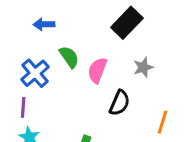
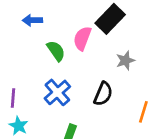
pink semicircle: (97, 70) -> (82, 38), moved
blue cross: (35, 73) -> (57, 92), moved

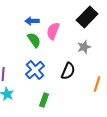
black rectangle: (110, 19) -> (87, 17), moved
blue arrow: (32, 20) -> (32, 21), moved

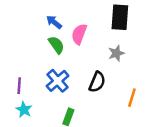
black rectangle: (87, 17) -> (120, 17), turned -40
blue arrow: (32, 21) -> (54, 22), turned 40

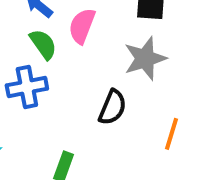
gray star: (116, 53) -> (145, 59), size x1.5
blue cross: (58, 81) -> (27, 87), moved, turned 30

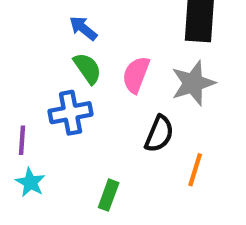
pink semicircle: (82, 26) -> (136, 75), moved
orange line: (171, 134) -> (195, 170), moved

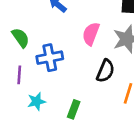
green semicircle: (87, 68) -> (21, 38), moved
cyan star: (30, 182) -> (36, 101), moved, turned 30

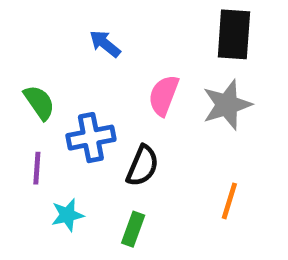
black semicircle: (105, 71) -> (142, 166), moved

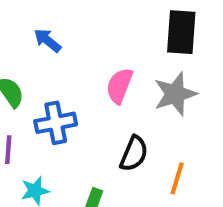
blue arrow: (105, 44) -> (47, 40), moved
black semicircle: (142, 166) -> (134, 154), moved

